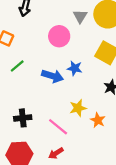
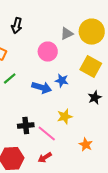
gray triangle: (80, 16) -> (67, 34), turned 32
black cross: (23, 118) -> (26, 126), moved
orange star: (98, 120) -> (86, 145), moved

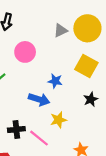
pink circle: (48, 52) -> (25, 52), moved
blue arrow: (42, 88) -> (39, 99), moved

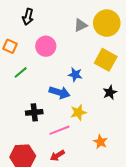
black cross: (16, 129) -> (34, 112), moved
pink line: (39, 138) -> (59, 130), turned -60

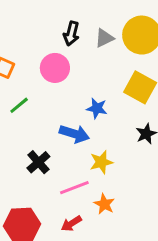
black arrow: (28, 17) -> (71, 34), moved
black cross: (34, 112) -> (38, 162), turned -35
orange star: (100, 142) -> (104, 204), moved

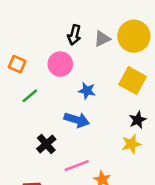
blue star: (97, 108) -> (87, 91), moved
yellow star: (101, 162) -> (131, 144), moved

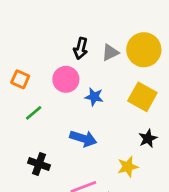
blue star: (87, 91) -> (94, 97), moved
black cross: (46, 144) -> (39, 164), moved, turned -30
yellow star: (131, 144) -> (128, 167), moved

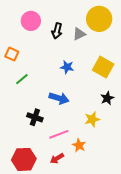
yellow circle: (144, 50) -> (99, 19), moved
pink circle: (66, 79) -> (31, 21), moved
black cross: (39, 164) -> (35, 117), moved

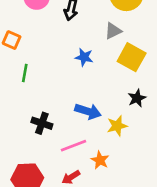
gray triangle: (79, 34) -> (113, 31), moved
green line: (22, 79) -> (25, 73), turned -40
blue arrow: (59, 98) -> (88, 111), moved

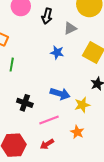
gray triangle: (113, 31) -> (70, 28), moved
orange star: (100, 160) -> (77, 132), moved

